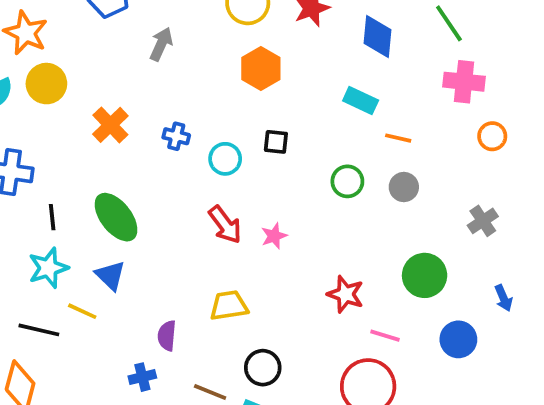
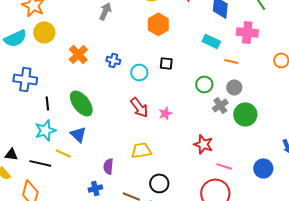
pink cross: (464, 82) -> (247, 32), moved
gray cross: (483, 221) -> (220, 105), moved
green circle: (425, 275) -> (245, 114), moved

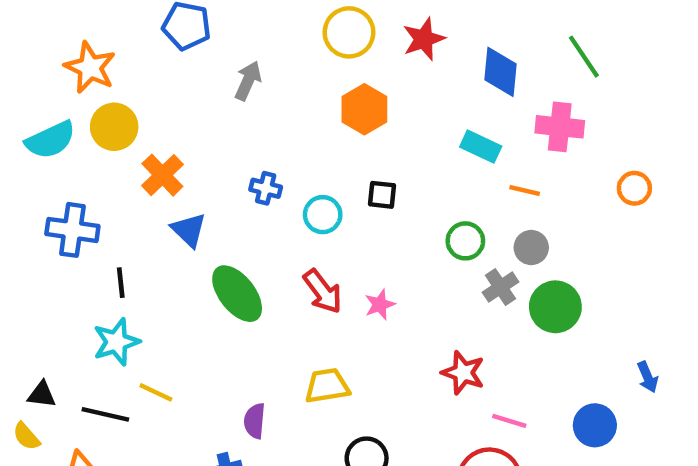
orange cross: (78, 54) -> (162, 175), moved
green ellipse: (81, 103) -> (237, 294), moved
blue triangle: (78, 134) -> (189, 230), moved

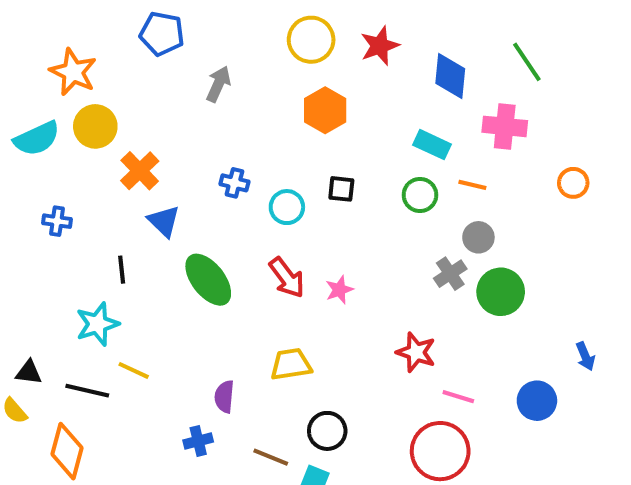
blue cross: (72, 230) -> (57, 221), size x0.6
green circle: (465, 241) -> (420, 195), moved
black line: (121, 283) -> (122, 270), moved

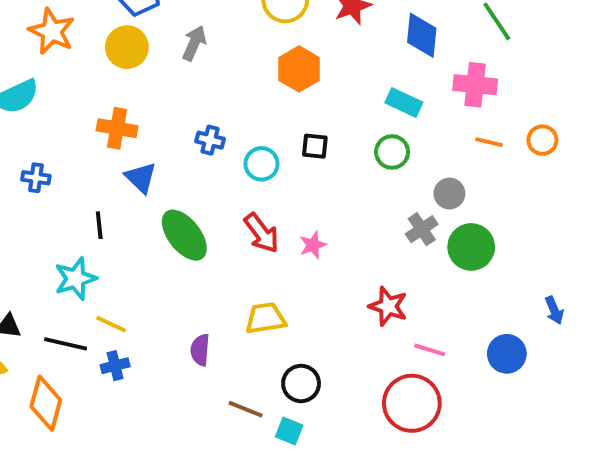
yellow circle: (95, 126) -> (127, 47), moved
orange cross: (140, 171) -> (117, 128), turned -36
orange line: (472, 185) -> (489, 142), moved
blue cross: (198, 441) -> (115, 366), moved

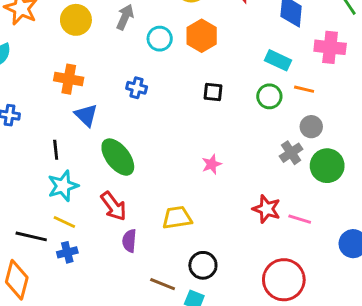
orange line: (489, 142) -> (304, 89), moved
cyan circle: (261, 164) -> (160, 39), moved
red arrow: (261, 233) -> (113, 206), moved
cyan star: (75, 279) -> (63, 186), moved
pink line: (430, 350) -> (300, 219), moved

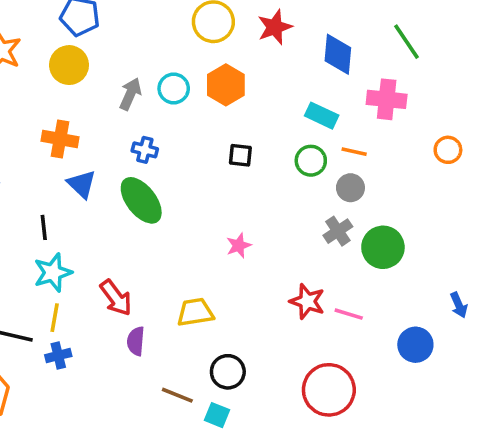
gray arrow: (125, 17) -> (130, 94), moved
gray circle: (311, 127) -> (350, 188), moved
green ellipse: (118, 157) -> (141, 200), moved
yellow line: (64, 222) -> (55, 318), turned 75

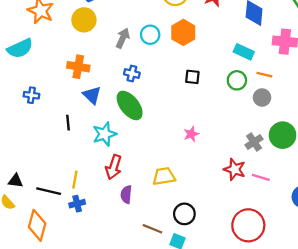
gray cross: (338, 231) -> (254, 142), moved
cyan star: (53, 273) -> (104, 134), moved
red arrow: (116, 298) -> (114, 167), turned 55

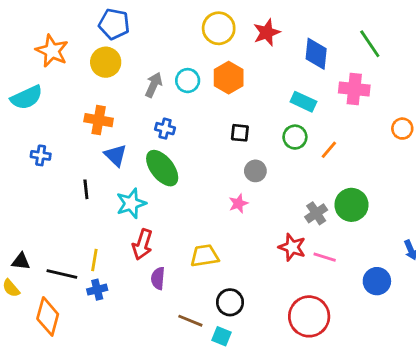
orange line: (264, 75) -> (329, 150), moved, turned -63
gray circle: (262, 97) -> (255, 171), moved

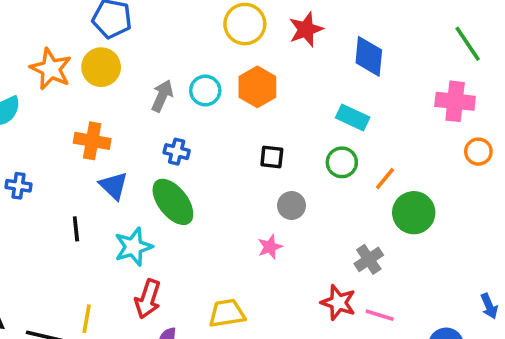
green line: (370, 44) -> (468, 44), moved
orange star: (52, 51) -> (51, 69), moved
pink cross: (354, 89) -> (455, 101), moved
green circle: (351, 205) -> (414, 213), moved

